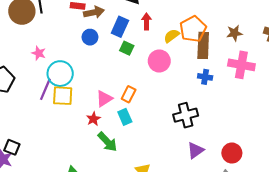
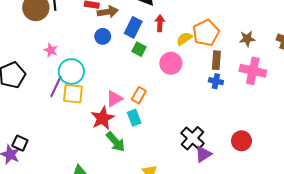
brown rectangle: (203, 45) -> (216, 60), moved, size x0.7
black cross: (186, 115) -> (192, 138), moved, turned -35
red star: (93, 119) -> (103, 118), size x1.6
red circle: (232, 153) -> (241, 141), moved

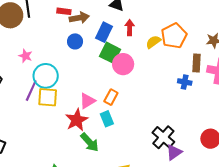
green square: (139, 49) -> (110, 53), size x1.5
brown rectangle: (216, 60) -> (197, 63), moved
pink circle: (171, 63) -> (123, 64), moved

